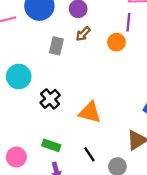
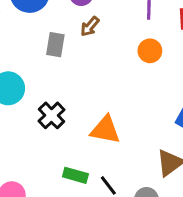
orange circle: (116, 42) -> (150, 51), moved
green rectangle: (51, 145) -> (75, 175), moved

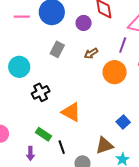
brown arrow: (90, 26) -> (91, 53), moved
orange circle: (150, 51) -> (115, 72), size x1.5

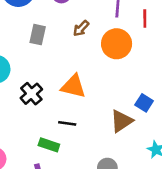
orange triangle: (71, 112) -> (73, 86), moved
brown triangle: (104, 145) -> (121, 121), moved
black line: (62, 147) -> (67, 123), moved, turned -48

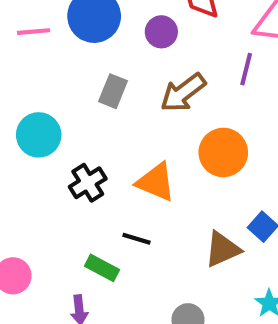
brown arrow: (81, 28) -> (183, 93), size x1.6
orange circle: (117, 44) -> (223, 152), moved

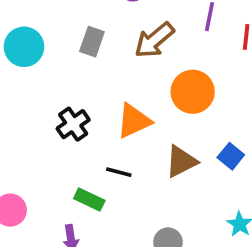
cyan circle: (39, 135) -> (24, 47), moved
orange triangle: (156, 182) -> (134, 121), turned -45
brown triangle: (222, 249) -> (181, 161), moved

